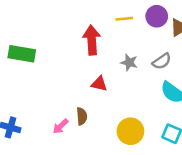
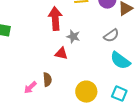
gray star: (129, 63) -> (73, 37), moved

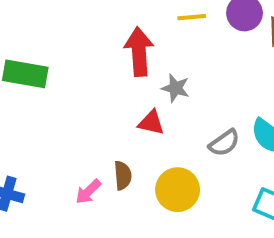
gray semicircle: (111, 36) -> (224, 143), moved
yellow circle: (86, 92) -> (178, 190), moved

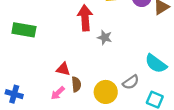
red triangle: (151, 123) -> (63, 69), moved
gray semicircle: (224, 143) -> (131, 82), moved

